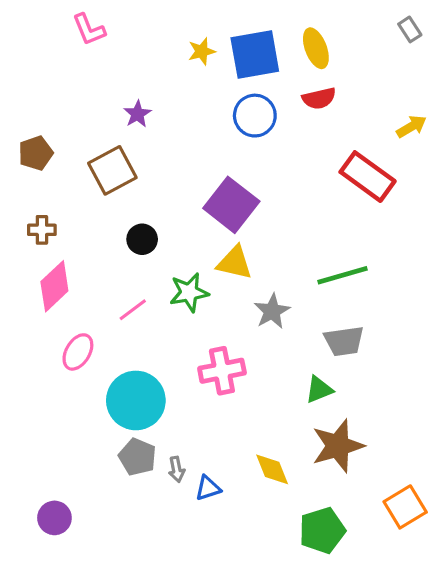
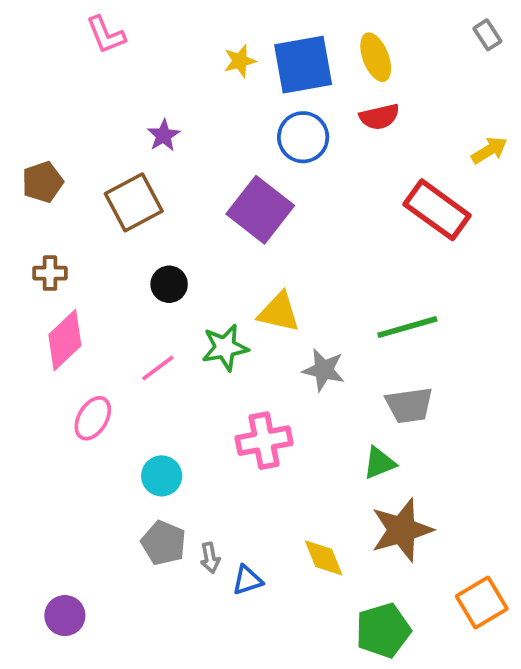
purple square: (231, 205) -> (260, 210), moved
gray star: (272, 311) -> (324, 370), turned -30
cyan circle: (136, 400) -> (162, 476), size x0.6

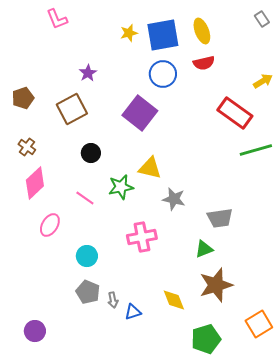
brown cross: (50, 273) -> (27, 147), turned 36
green line: (407, 327) -> (256, 150), moved
pink line: (158, 368) -> (85, 198), turned 72

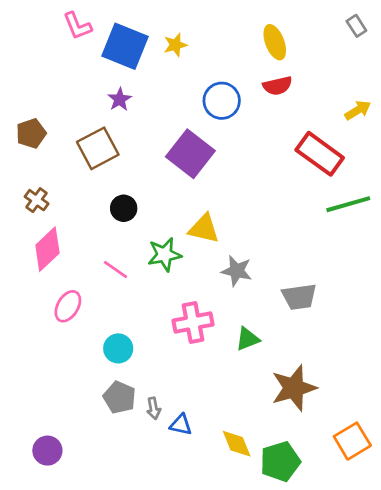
blue square: (163, 35) -> (125, 46), moved, turned 32
green triangle: (204, 249) -> (248, 339), moved
yellow diamond: (174, 300) -> (237, 444), moved
blue triangle: (133, 312) -> (181, 425), turned 30

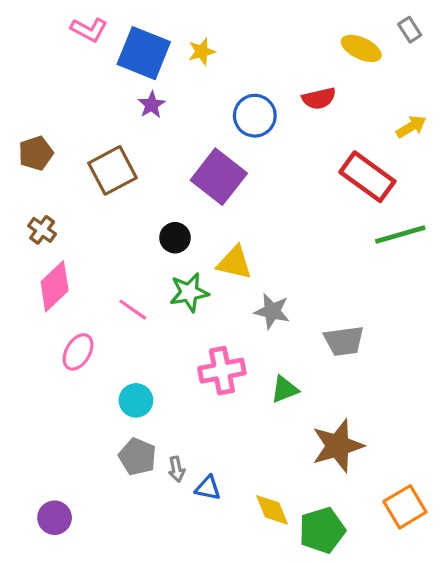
pink L-shape: (77, 26) -> (89, 30), turned -40
yellow ellipse: (275, 42) -> (361, 48), moved, turned -44
purple star: (120, 99) -> (152, 105), moved
black circle: (124, 208) -> (175, 238), moved

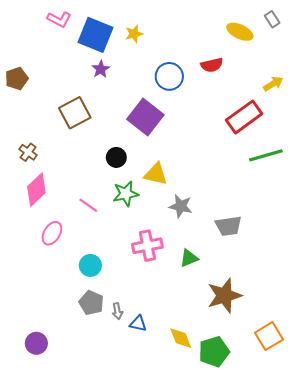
brown pentagon: (36, 153) -> (17, 78), moved
red rectangle: (367, 177) -> (244, 117), turned -72

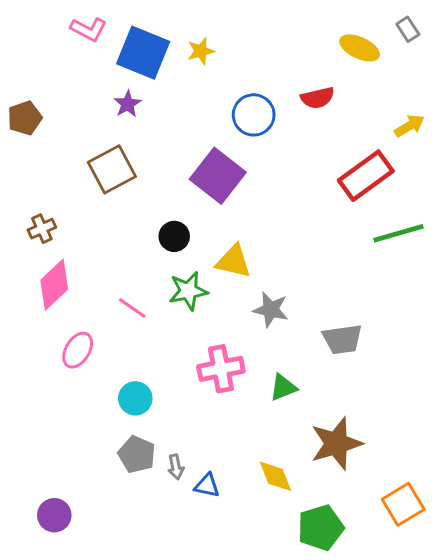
purple star: (101, 69) -> (127, 104), moved
brown cross: (28, 152) -> (42, 229), turned 30
yellow diamond: (181, 338) -> (275, 476), moved

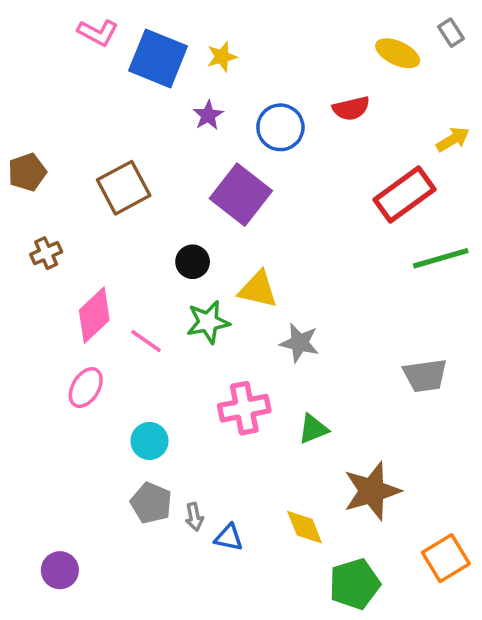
purple star: (127, 104) -> (208, 115), moved
brown pentagon: (25, 118) -> (27, 172), moved
pink diamond: (54, 285) -> (94, 315), moved
gray trapezoid: (342, 339) -> (425, 375), moved

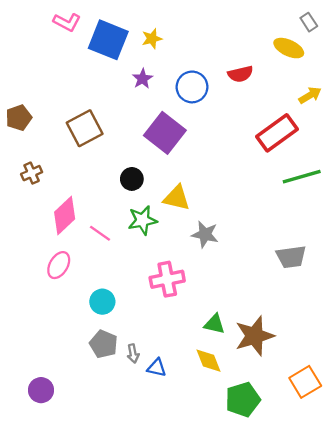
yellow ellipse: (398, 53) -> (289, 48), moved
green triangle: (313, 429) -> (214, 324), moved, turned 35

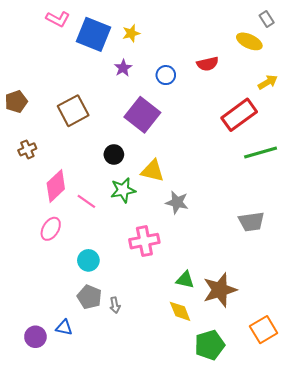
blue circle: (192, 87) -> (166, 75), size x0.7
blue triangle: (157, 368) -> (64, 328), moved

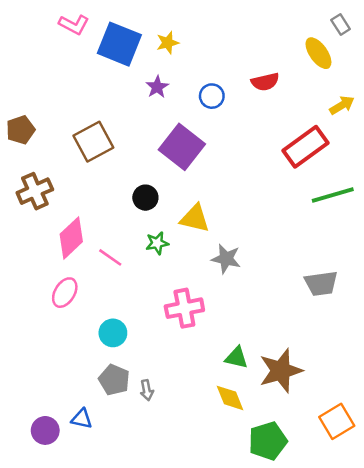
yellow ellipse: (249, 41) -> (318, 53), turned 30
brown cross: (27, 149) -> (35, 191), size x1.5
green star: (123, 190) -> (157, 243), size x0.7

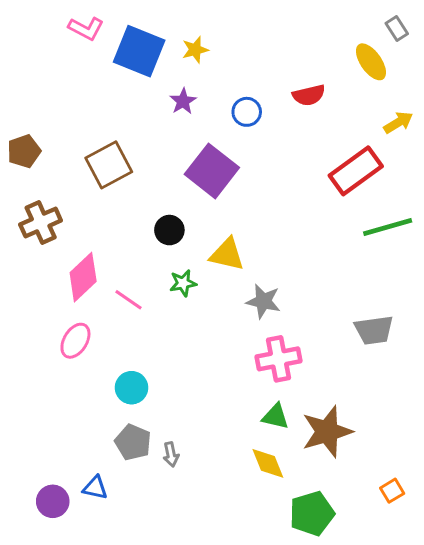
pink cross: (184, 308) -> (279, 359), moved
orange square: (337, 421) -> (392, 491), size x0.6

